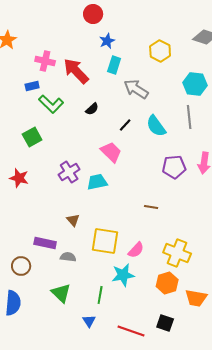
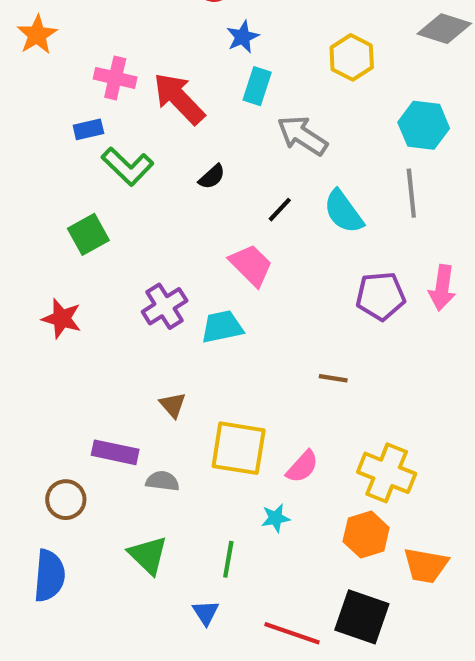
cyan star: (123, 275) -> (276, 518), size x0.6
black square: (165, 323) -> (362, 617), size x1.5

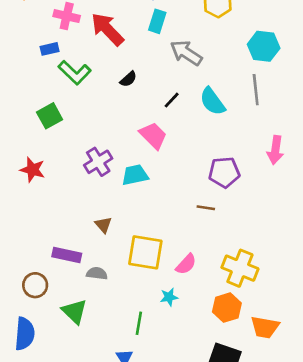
purple pentagon: (380, 296) -> (224, 172), moved
green triangle: (148, 555) -> (75, 311), moved

